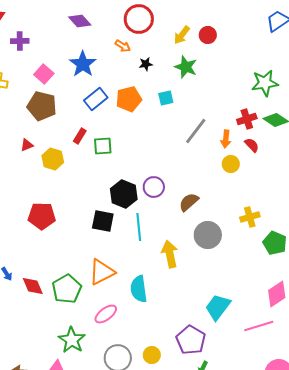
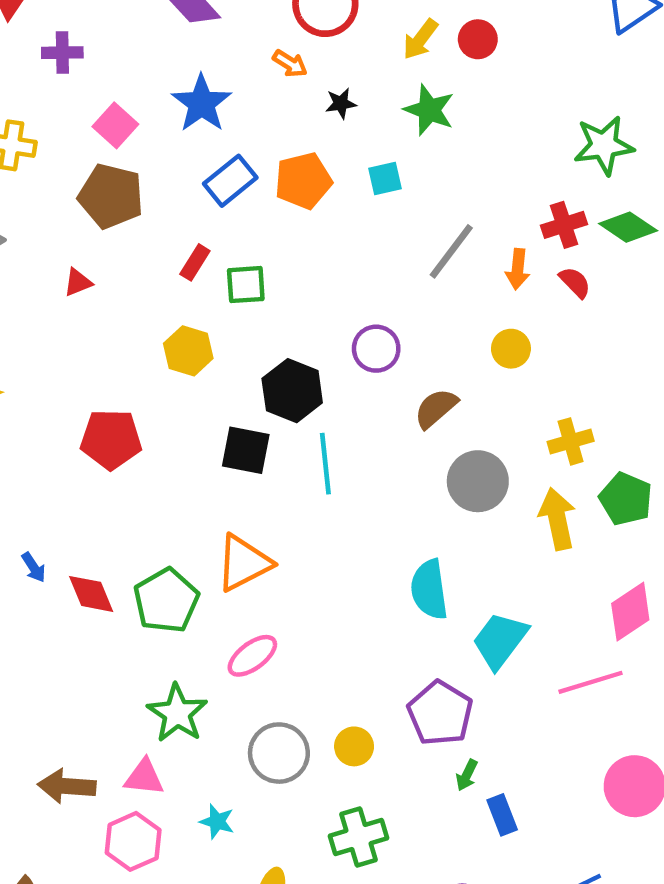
yellow hexagon: (53, 159) -> (188, 351), moved
yellow circle: (231, 164) -> (511, 349), moved
purple circle: (154, 187) -> (376, 349), moved
yellow arrow: (170, 254) -> (557, 519), moved
cyan semicircle: (139, 289) -> (429, 590), moved

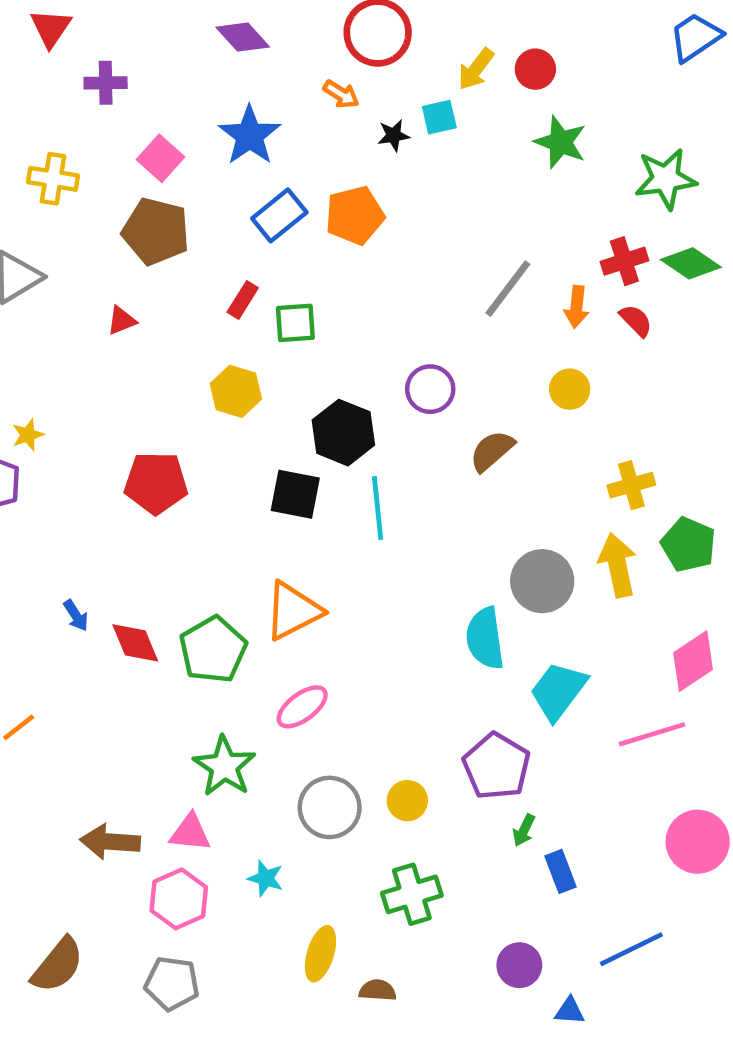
green star: (429, 110) -> (560, 142), moved
cyan square: (385, 178) -> (439, 117), moved
gray circle: (478, 481) -> (542, 581), moved

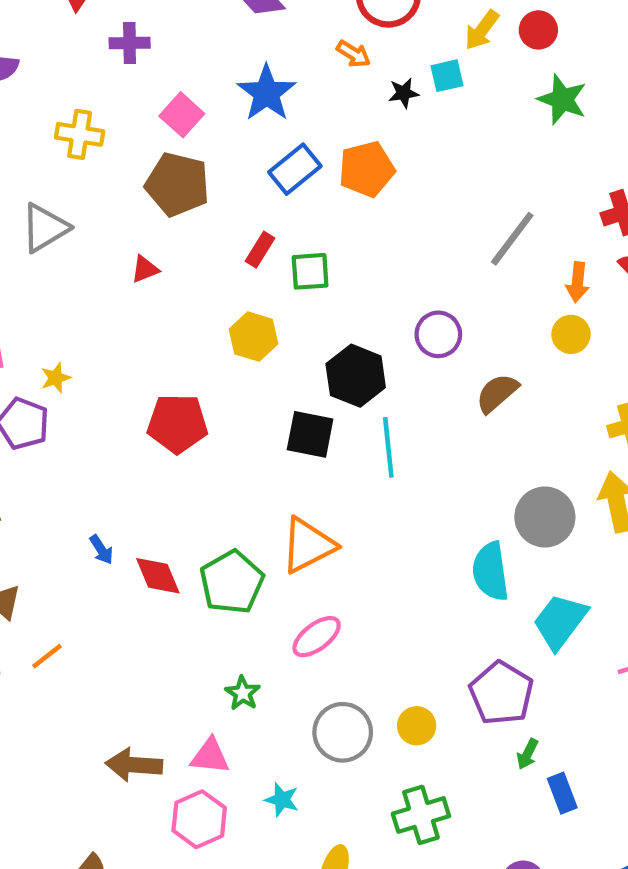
orange arrow: (576, 307) -> (578, 282), moved
green star: (224, 766) -> (243, 693), size x0.6

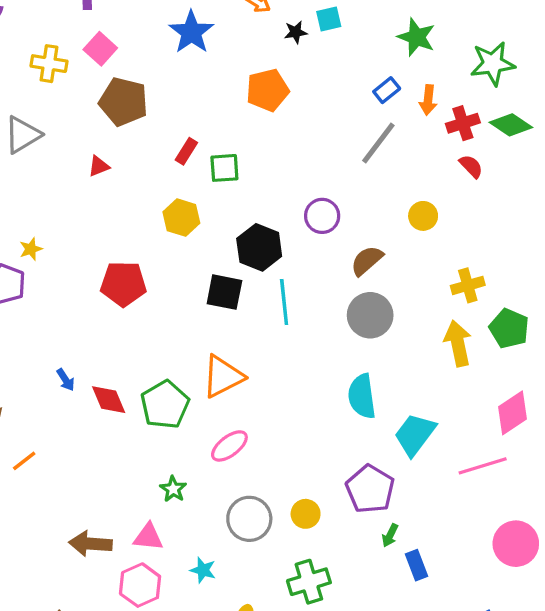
pink square: (182, 115) -> (100, 49), moved
blue rectangle: (295, 169) -> (387, 90), moved, size x0.7
orange arrow: (578, 282) -> (428, 100), moved
gray circle: (545, 517) -> (370, 315), moved

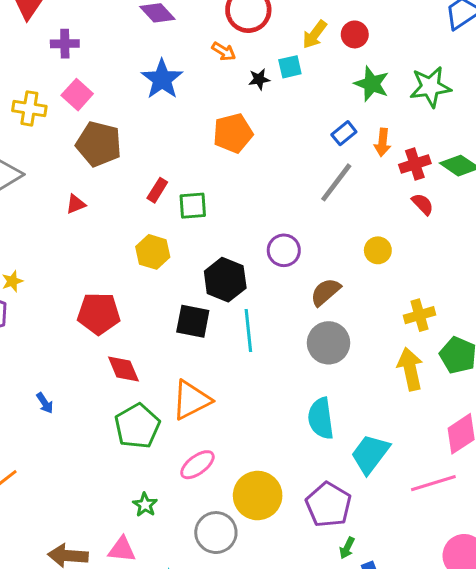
green star: (493, 64) -> (430, 87), moved
red diamond: (109, 400) -> (123, 369), moved
yellow circle: (306, 514) -> (258, 496), moved, size x1.8

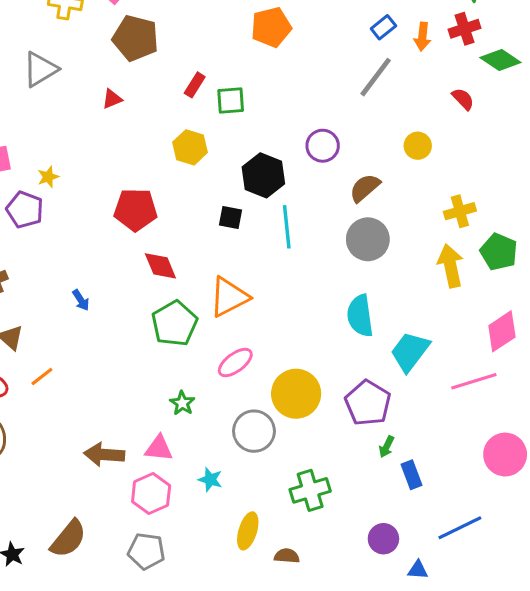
red cross: (415, 164) -> (465, 29), moved
black square: (193, 321) -> (231, 217), size x0.7

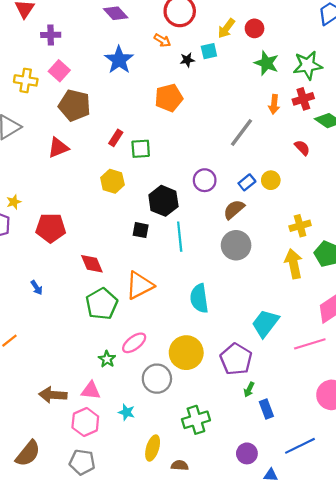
blue rectangle: (383, 27) -> (247, 182), moved
red triangle: (112, 99) -> (58, 148), size x1.5
red pentagon: (135, 210) -> (51, 228), moved
cyan semicircle: (360, 316) -> (199, 298), moved
pink ellipse: (235, 363) -> (134, 343), moved

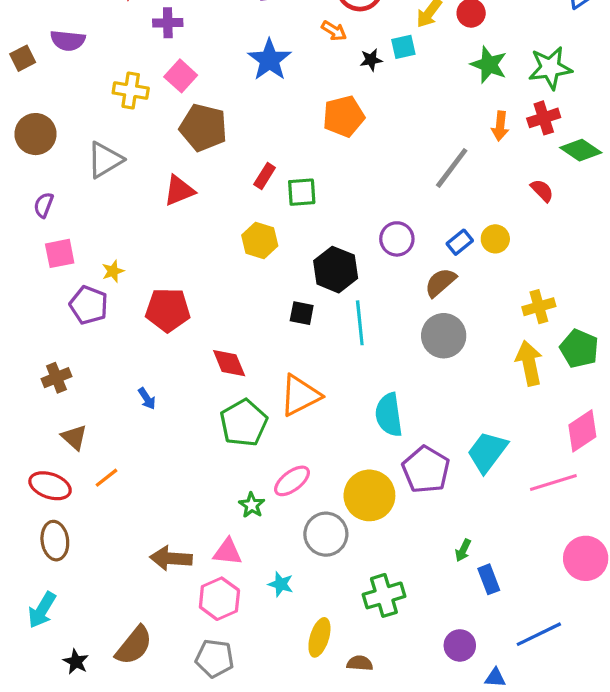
purple pentagon: (236, 359) -> (426, 470), moved

